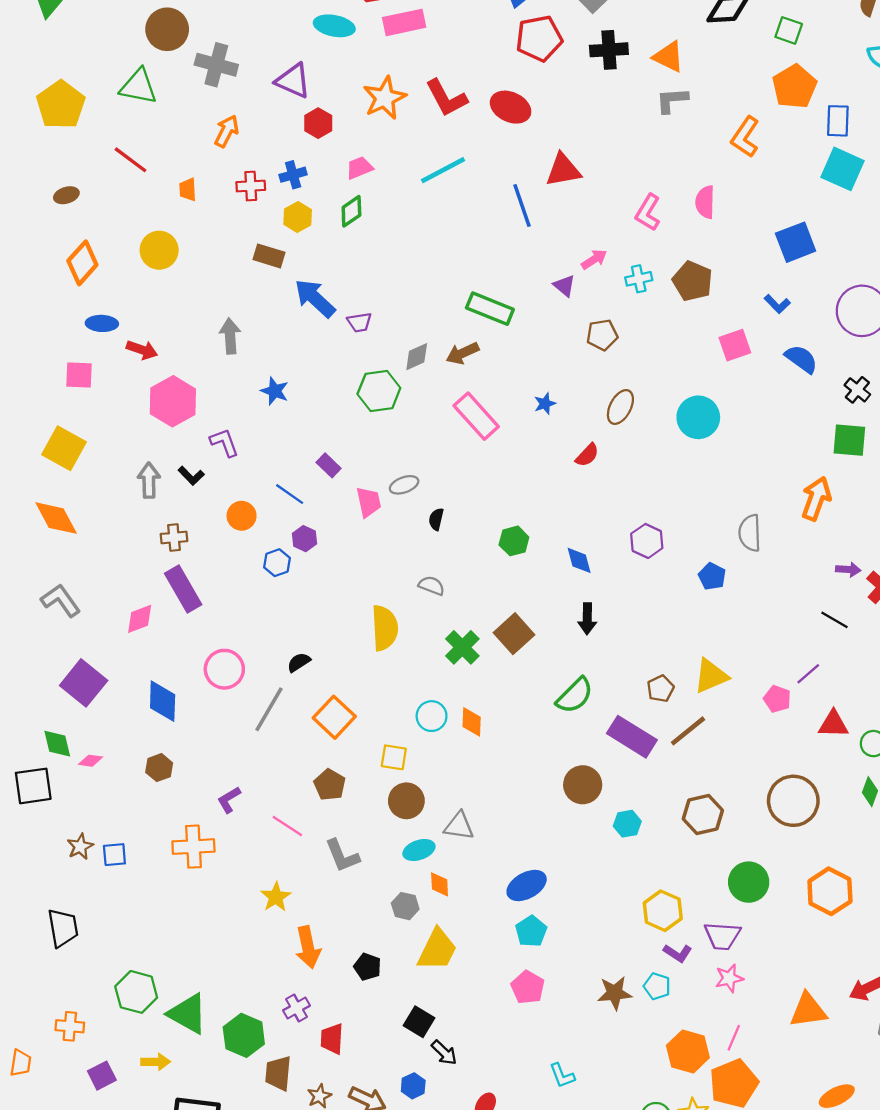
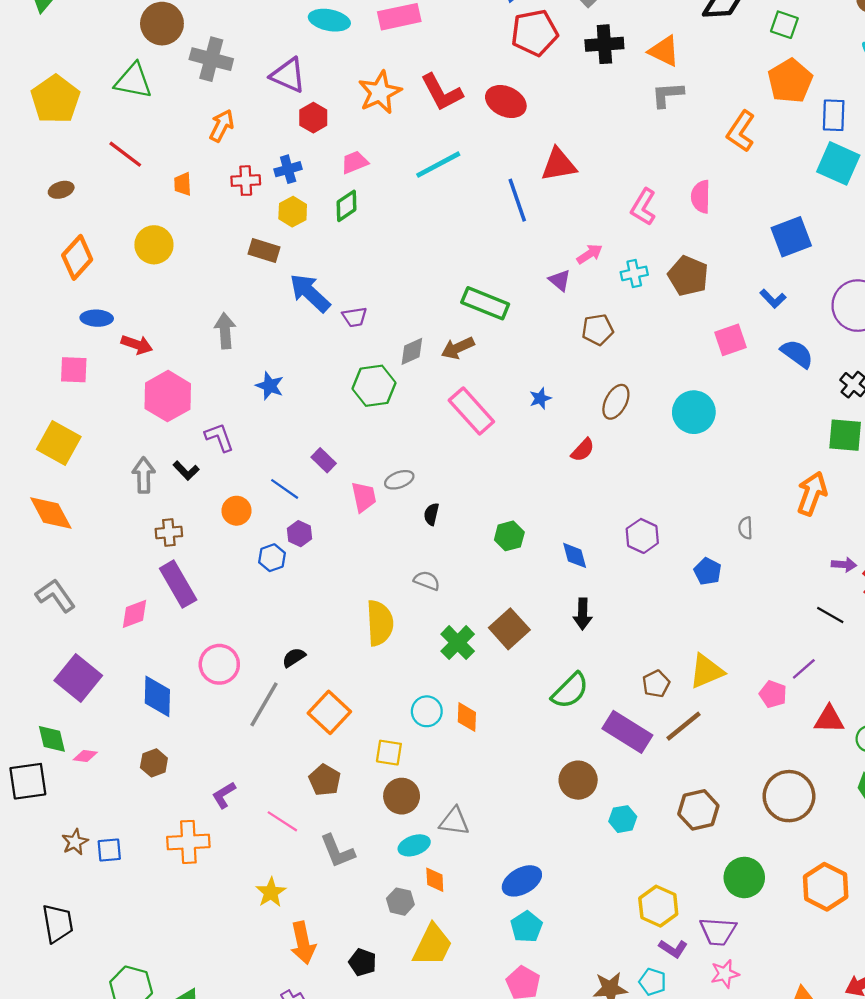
gray semicircle: (750, 533) -> (745, 528), size x0.6

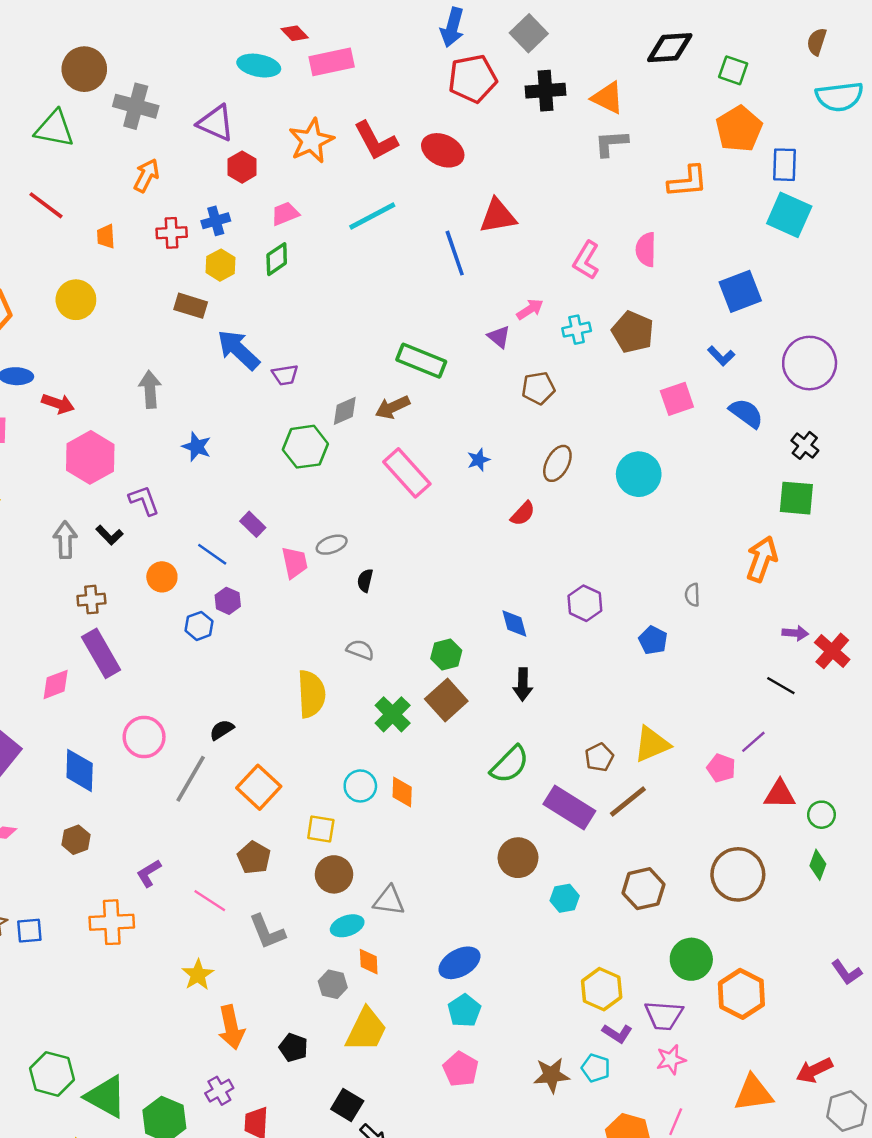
orange L-shape: (741, 131) -> (688, 181), turned -129
green hexagon: (509, 536) -> (446, 655), moved
orange hexagon: (826, 887) -> (741, 994), moved

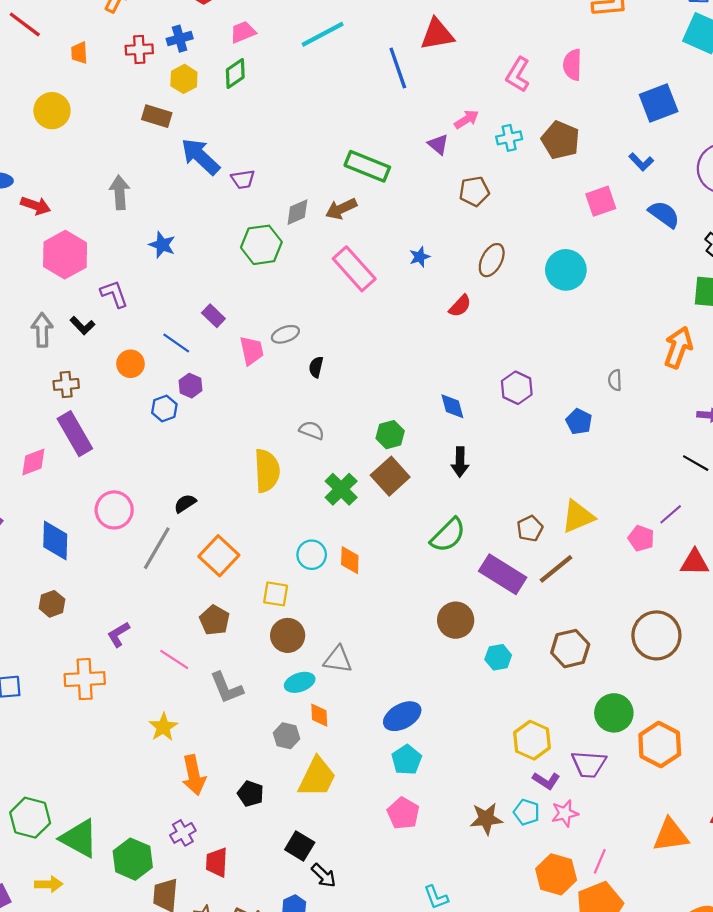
pink star: (671, 1060) -> (565, 813), moved

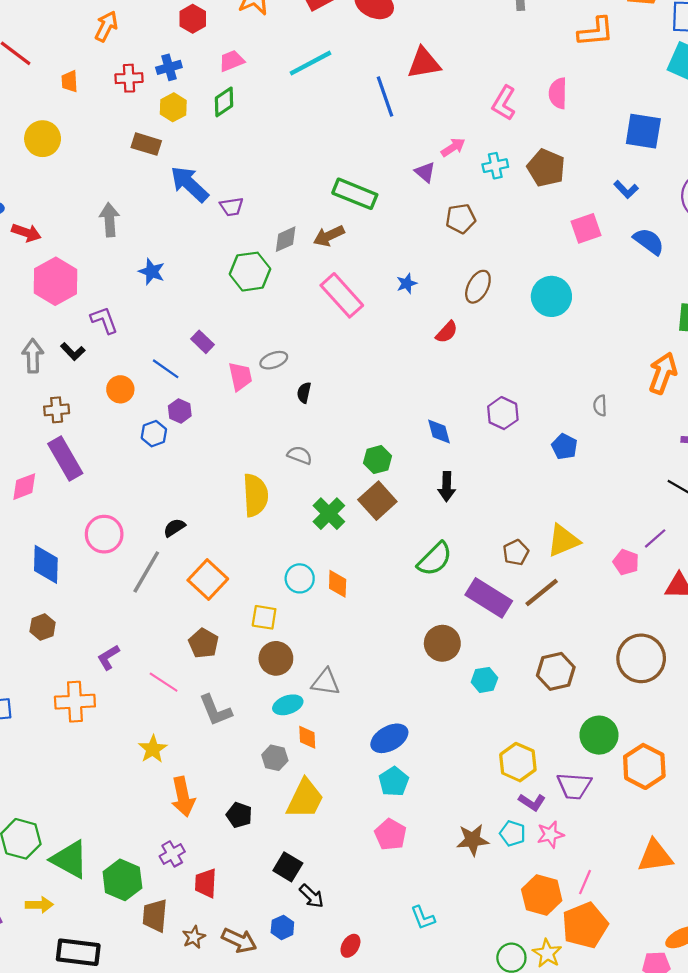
blue square: (659, 103) -> (643, 131), turned 30

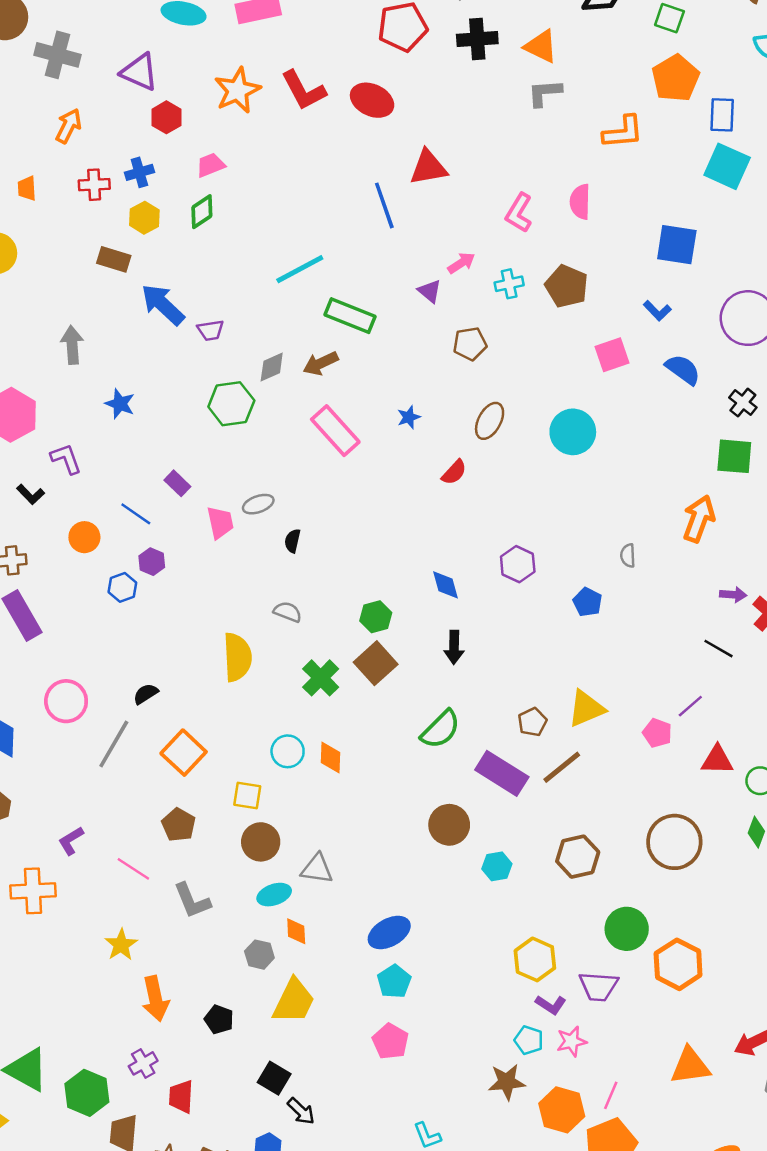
cyan line: (310, 63) -> (300, 269), moved
brown star: (473, 840) -> (507, 1082), moved

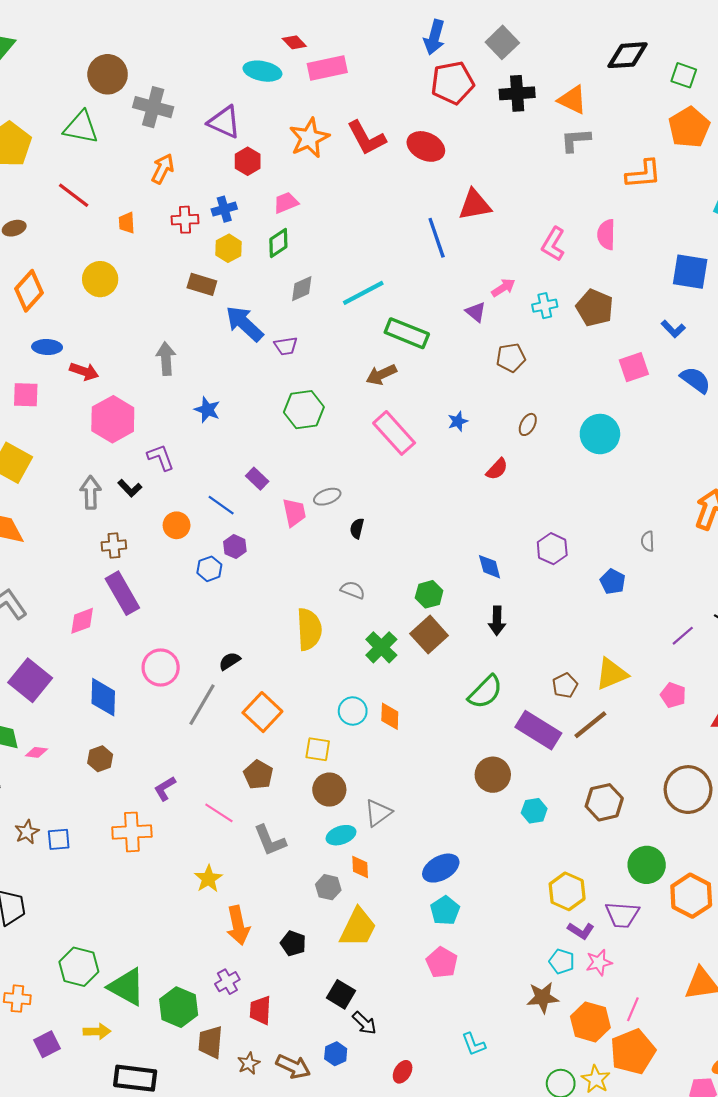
gray diamond: (272, 367) -> (302, 289), moved
brown ellipse: (490, 421) -> (528, 424), size x0.7
purple line: (690, 706) -> (683, 636), moved
gray triangle: (317, 869) -> (378, 813), turned -44

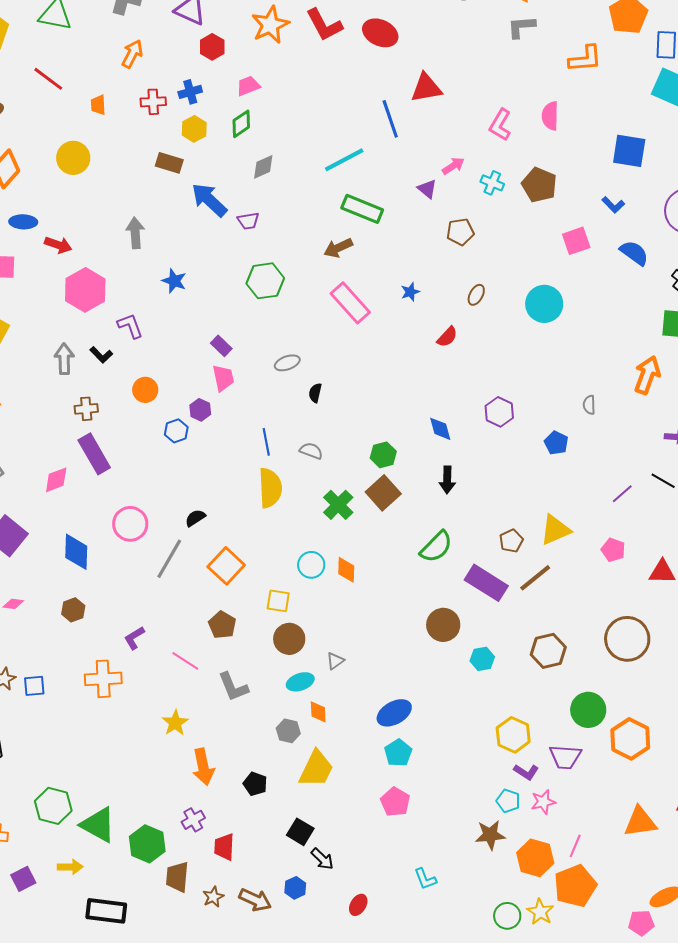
cyan line: (363, 293) -> (344, 160), moved
cyan cross: (545, 306) -> (492, 183), turned 35
blue line: (221, 505) -> (266, 442), moved, turned 44
pink trapezoid: (294, 513) -> (223, 378), moved
gray triangle: (378, 813) -> (335, 661), size x0.7

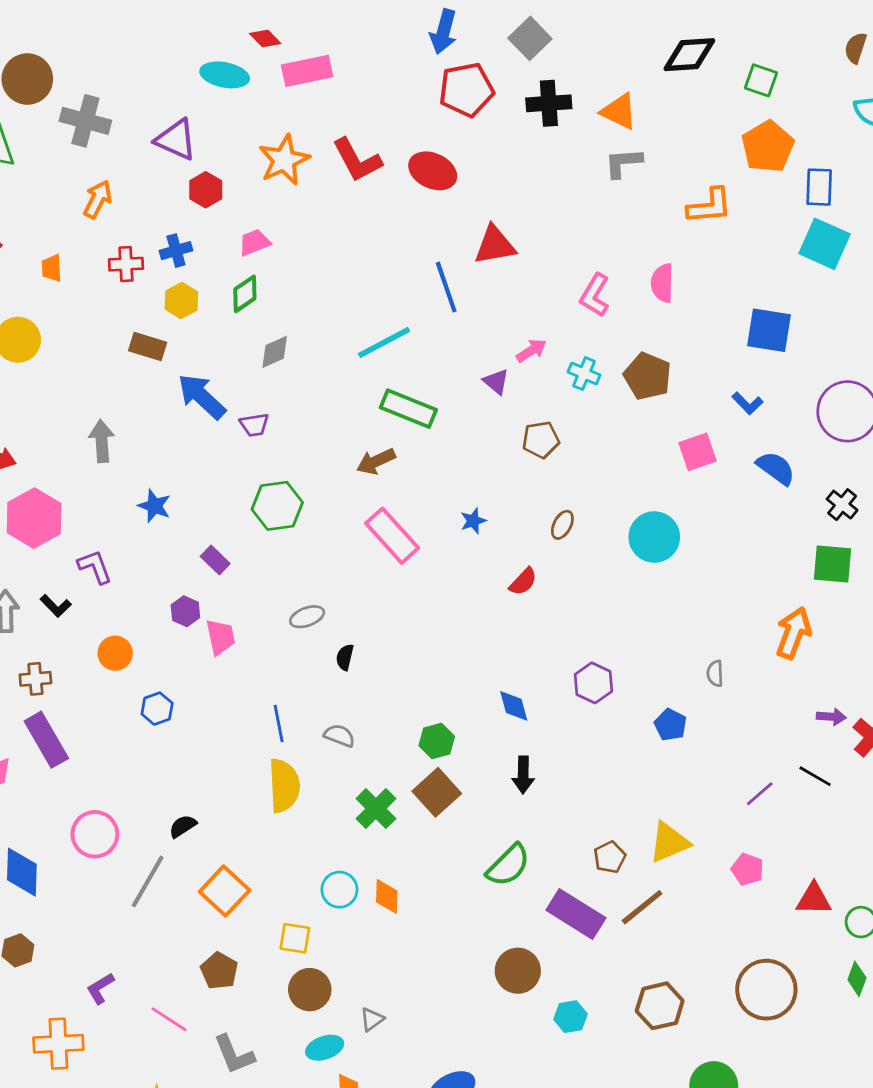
purple rectangle: (221, 346) -> (215, 560), moved
purple hexagon: (200, 410) -> (185, 611), moved

